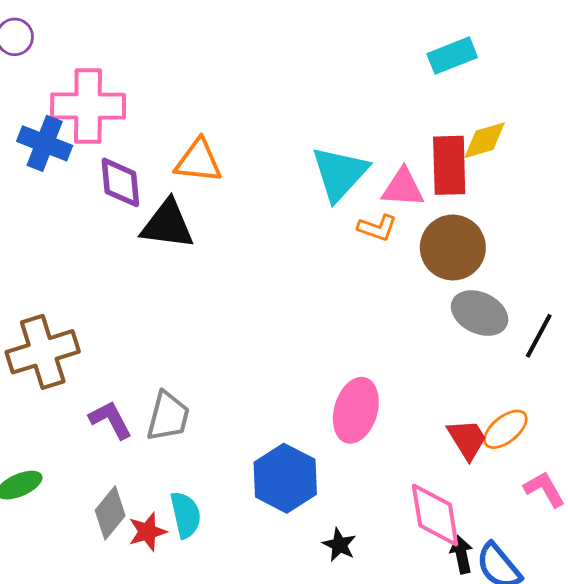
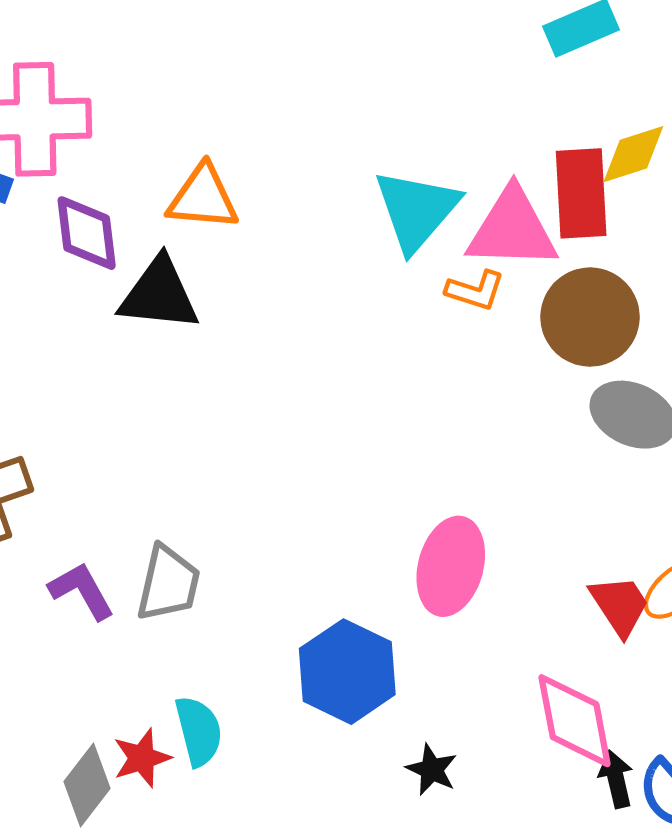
pink triangle: (403, 188) -> (512, 229), size x1.4
gray diamond: (110, 513) -> (87, 785), moved

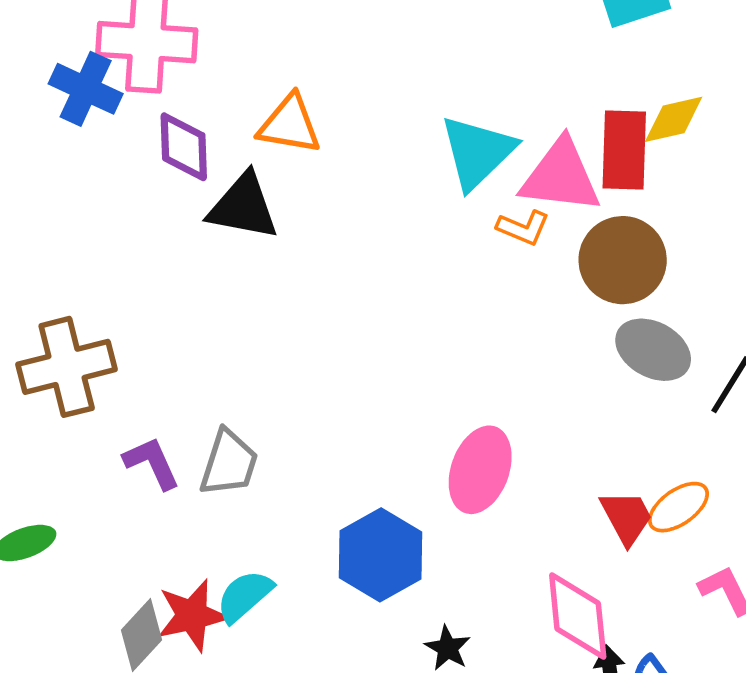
cyan semicircle: (199, 731) -> (244, 596), turned -122
red star: (142, 758) -> (192, 615), size x1.4

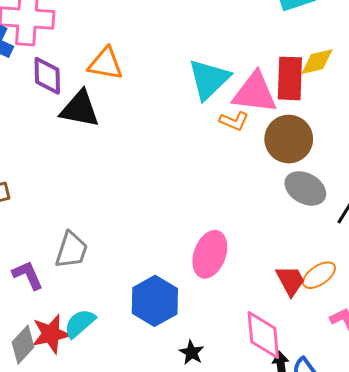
purple L-shape: (152, 463) -> (28, 275), moved

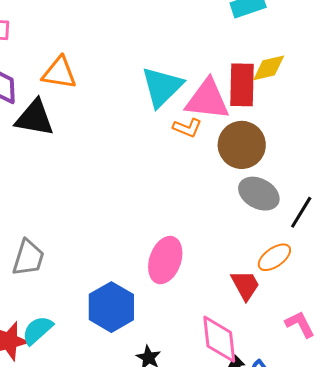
orange ellipse: (319, 275) -> (274, 257), moved

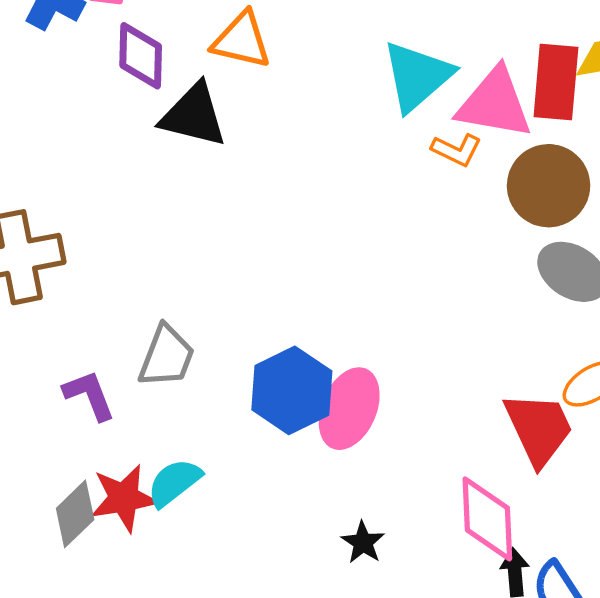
pink ellipse: (165, 260) -> (349, 409), moved
red trapezoid: (245, 285) -> (539, 429), size x1.4
blue hexagon: (111, 307) -> (292, 390), moved

